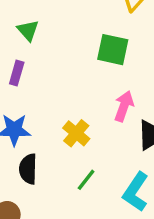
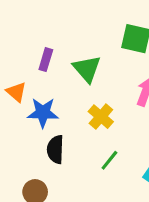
green triangle: (28, 30) -> (87, 69), moved, size x1.4

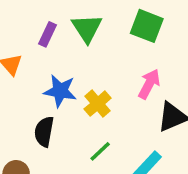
green triangle: (87, 69) -> (87, 28), moved
blue star: (43, 113) -> (60, 91), moved

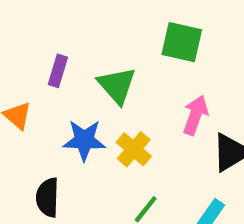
green triangle: (87, 28) -> (117, 85), moved
black semicircle: (44, 132) -> (48, 197), moved

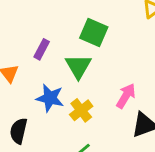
green square: (182, 42) -> (94, 32), moved

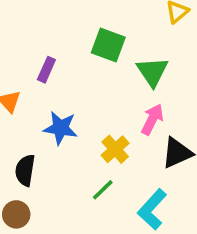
green triangle: (78, 66) -> (152, 72), moved
yellow cross: (81, 110) -> (115, 149), moved

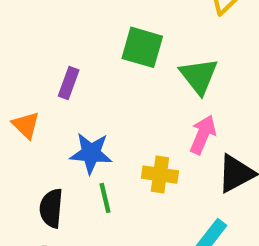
yellow cross: (115, 149) -> (160, 175), turned -36
green line: (103, 190) -> (105, 198), moved, turned -55

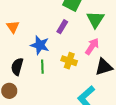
purple rectangle: (69, 83) -> (62, 27), moved

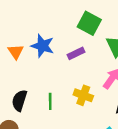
purple rectangle: (62, 27) -> (76, 53), turned 32
blue star: (40, 45) -> (43, 46), moved

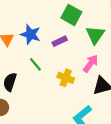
green line: (50, 101) -> (35, 64), moved, turned -40

